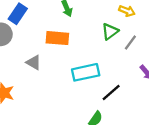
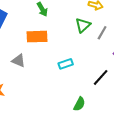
cyan rectangle: (86, 72) -> (66, 64), size x0.6
black line: (111, 93) -> (101, 77), moved

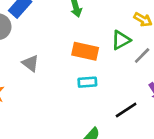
orange rectangle: (37, 37) -> (85, 51), moved

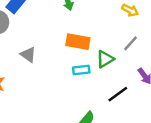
green triangle: (121, 40) -> (105, 59), moved

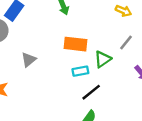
gray triangle: (28, 55) -> (29, 60), turned 49
black line: (118, 94) -> (91, 92), moved

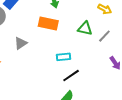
orange rectangle: (76, 44) -> (48, 23), moved
green triangle: (103, 59) -> (85, 29), moved, turned 42

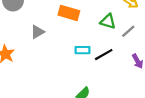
black line: (71, 76) -> (104, 55), moved

